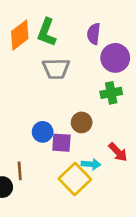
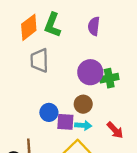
purple circle: (115, 58) -> (90, 72), moved
gray trapezoid: (56, 69) -> (39, 60), moved, turned 90
cyan arrow: (91, 164) -> (83, 125), moved

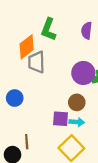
orange diamond: (29, 27) -> (27, 47), moved
blue circle: (49, 112) -> (15, 98), moved

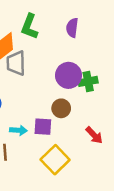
cyan arrow: (77, 122) -> (18, 130), moved

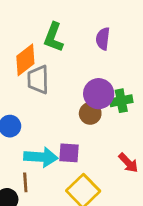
brown circle: (61, 108) -> (90, 113), moved
cyan arrow: (18, 130) -> (41, 157), size x1.6

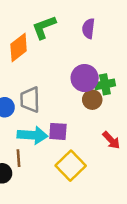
green L-shape: (54, 37) -> (44, 27), turned 48
gray trapezoid: (38, 80) -> (30, 100), moved
brown circle: (90, 113) -> (92, 100), moved

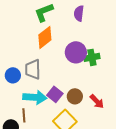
orange diamond: (19, 48) -> (45, 37), moved
brown circle: (92, 100) -> (75, 96), moved
purple square: (58, 131) -> (55, 94), turned 35

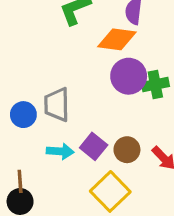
orange diamond: (45, 37) -> (117, 39), moved, turned 45
cyan arrow: (35, 97) -> (60, 151), size x0.7
brown line: (24, 115) -> (20, 181), moved

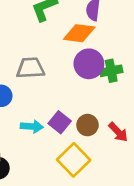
gray trapezoid: (57, 105) -> (30, 68), moved, turned 88

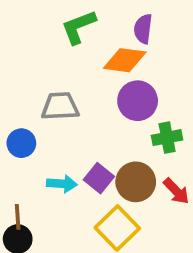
green cross: (111, 71) -> (167, 138), moved
brown circle: (87, 125) -> (136, 182), size x1.4

